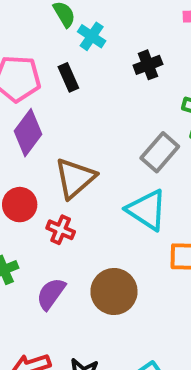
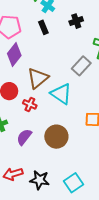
black rectangle: (68, 77) -> (43, 27), moved
cyan triangle: (147, 210) -> (61, 94), moved

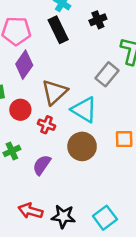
black rectangle: (43, 27) -> (58, 30), size x1.5
brown circle: (56, 137) -> (82, 146), moved
red arrow: (13, 174) -> (30, 211), turned 36

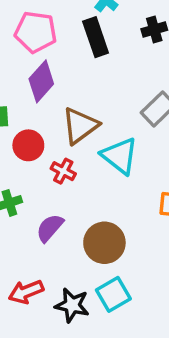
brown circle: (82, 146) -> (104, 243), moved
red arrow: (30, 211) -> (26, 292), turned -45
cyan square: (105, 218) -> (113, 294), moved

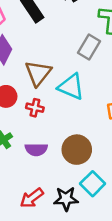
purple semicircle: (50, 228) -> (36, 149), turned -115

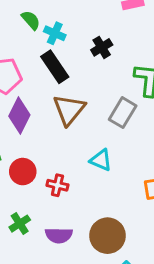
brown triangle: (38, 73) -> (69, 110), moved
cyan triangle: (71, 87) -> (101, 160), size x0.7

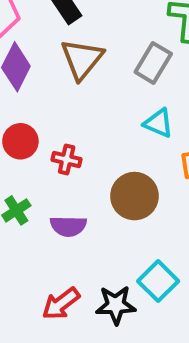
cyan triangle: (101, 160) -> (158, 123), moved
brown circle: (107, 236) -> (134, 196), moved

